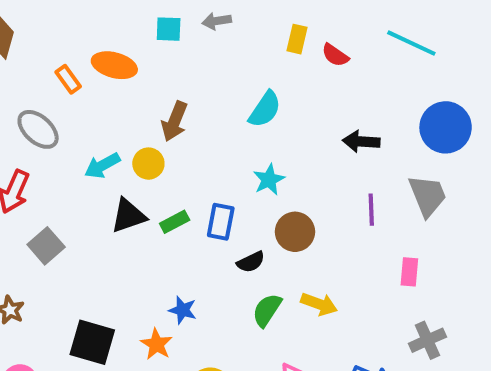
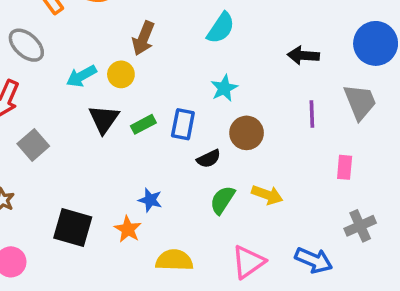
black triangle: (128, 216) -> (104, 119), turned -36

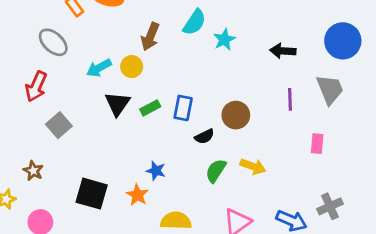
cyan semicircle: (221, 28) -> (194, 22), moved
cyan star: (224, 88) -> (224, 39), moved
gray cross: (360, 226) -> (330, 206), moved

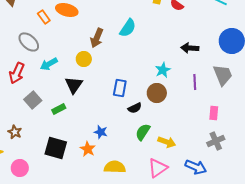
cyan star: (224, 39) -> (163, 70), moved
cyan arrow: (99, 68) -> (49, 64), moved
green rectangle: (150, 108) -> (59, 109), moved
yellow arrow: (253, 166) -> (167, 142), moved
gray cross: (330, 206) -> (216, 141), moved

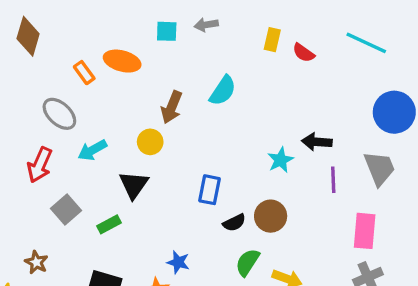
black arrow: (190, 48) -> (317, 142), moved
brown circle: (157, 93) -> (271, 216), moved
pink rectangle: (214, 113) -> (365, 231), size x1.5

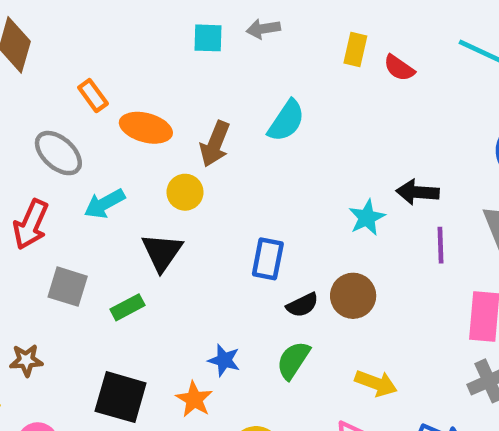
orange ellipse: (122, 61) -> (146, 128), moved
gray square: (66, 209) -> (68, 287), turned -32
brown star: (36, 262) -> (26, 360), turned -30
green semicircle: (247, 262) -> (293, 360), moved

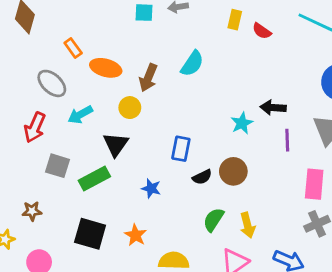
green rectangle: (127, 307) -> (94, 178), size x1.5
blue star: (224, 360) -> (151, 188), moved
green semicircle: (293, 360) -> (213, 220), moved
yellow arrow: (376, 383) -> (248, 225), turned 55

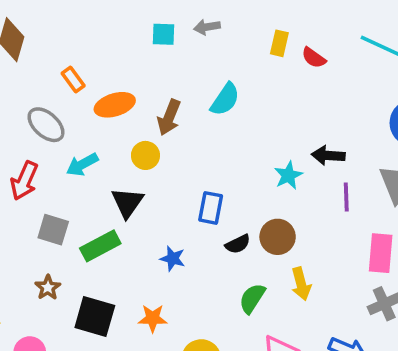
orange ellipse: (106, 68) -> (115, 105), turned -32
brown star: (32, 211) -> (48, 287), moved, turned -30
yellow arrow: (248, 225) -> (301, 284), moved
orange star: (135, 235) -> (153, 318), turned -30

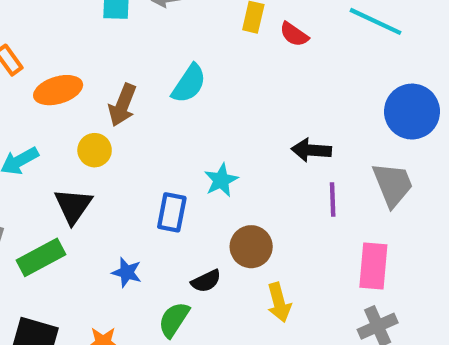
cyan star: (288, 175) -> (221, 180), moved
black semicircle: (238, 244) -> (206, 281), moved
green semicircle: (252, 298) -> (174, 320), moved

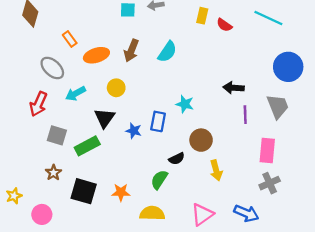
brown arrow: (122, 105) -> (131, 51), moved
cyan star: (221, 180) -> (185, 104), turned -30
blue star: (127, 272) -> (134, 131), moved

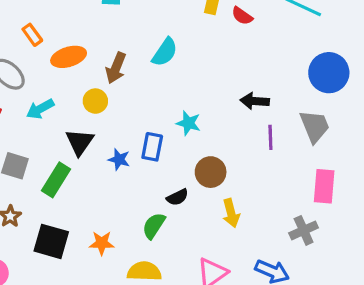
brown arrow: (131, 51) -> (116, 68), moved
green rectangle: (87, 146) -> (56, 180), turned -30
pink rectangle: (267, 151) -> (324, 186), moved

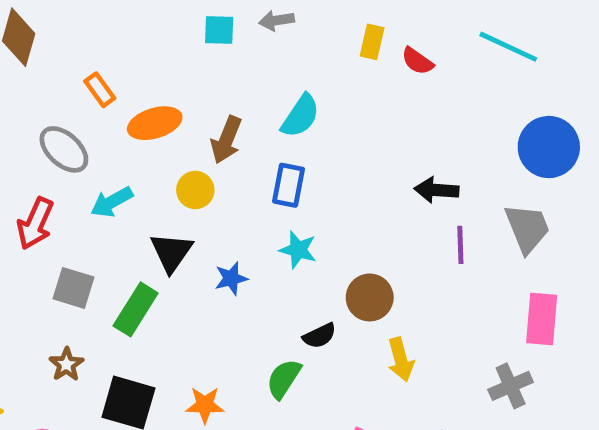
cyan star: (188, 123) -> (298, 250), moved
blue rectangle: (152, 147) -> (288, 185), moved
blue star: (119, 159) -> (231, 278), turned -30

